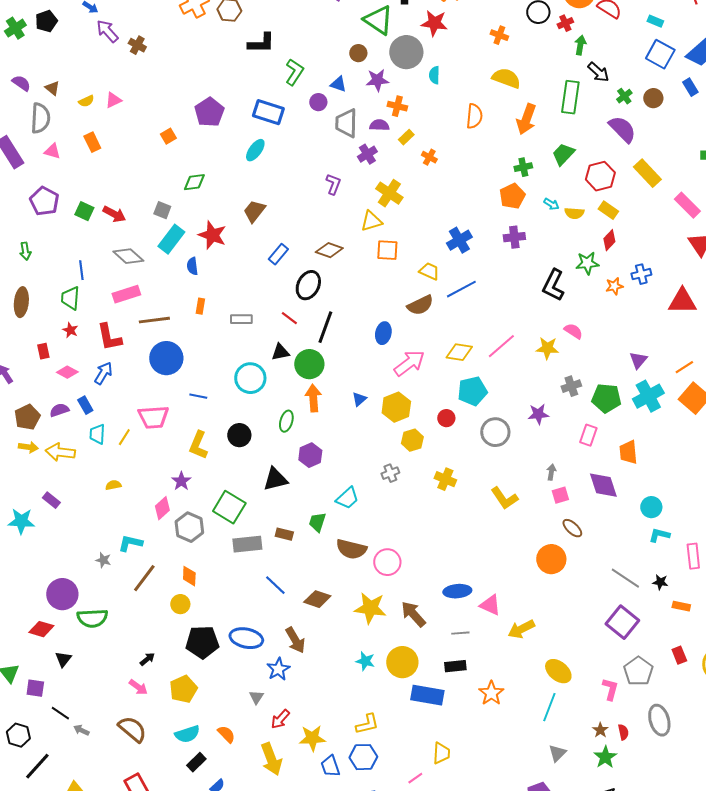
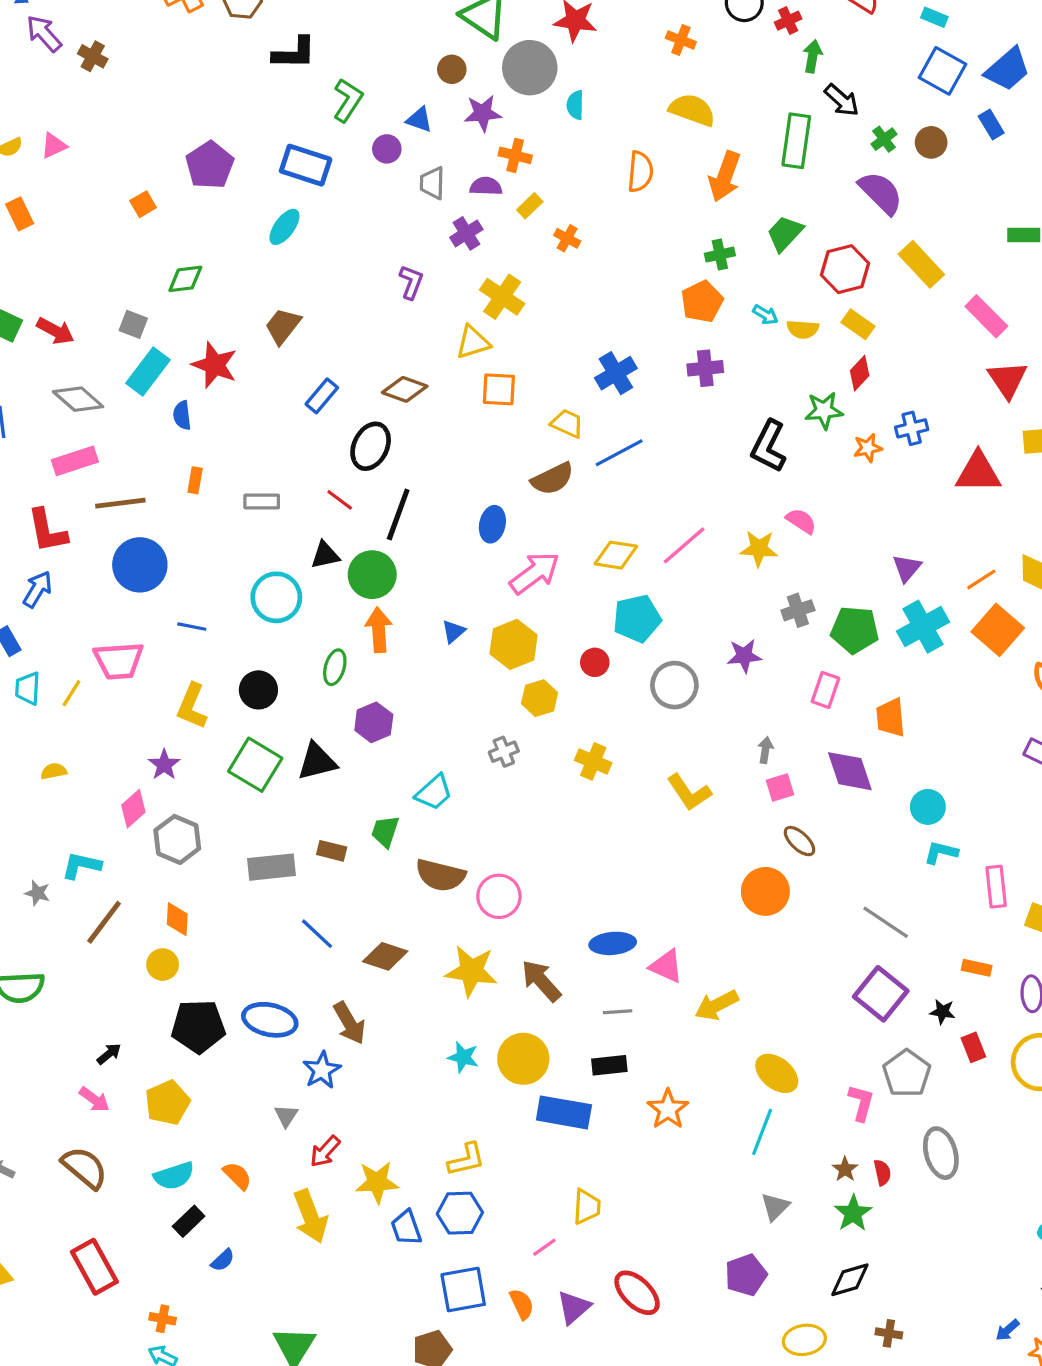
gray trapezoid: (346, 123) -> (432, 183), size x0.7
green square: (229, 507) -> (255, 765), moved
black star: (660, 582) -> (942, 1012), moved

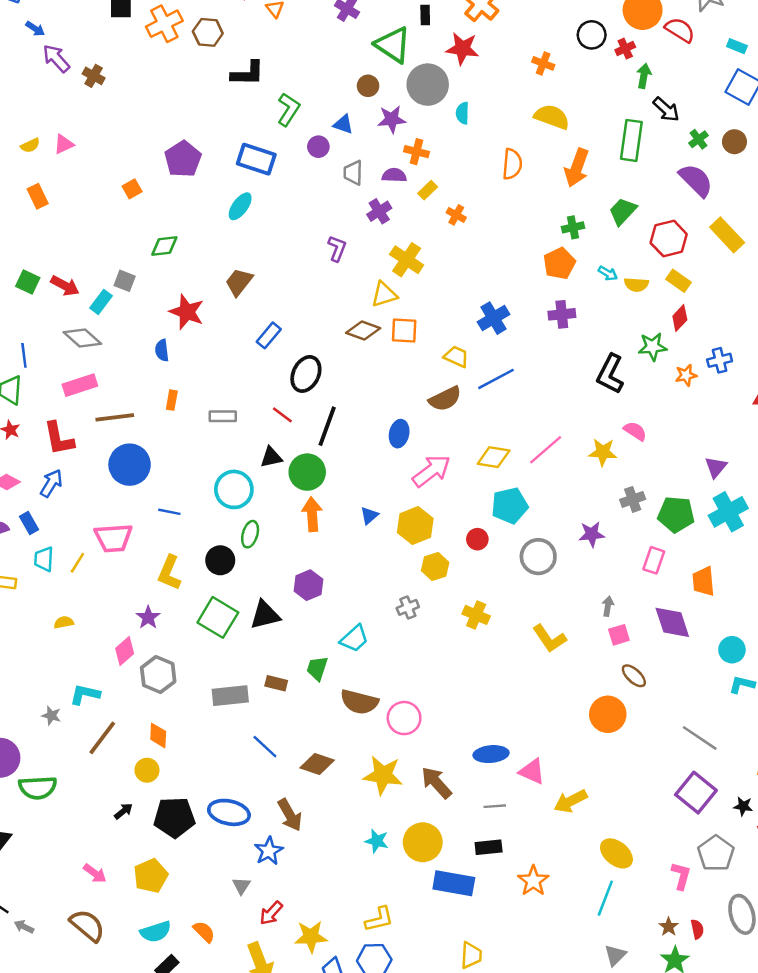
cyan rectangle: (148, 371) -> (101, 302), moved, size x0.7
brown diamond: (405, 389) -> (363, 330), moved
green ellipse: (335, 667) -> (250, 534), moved
black arrow: (109, 1054) -> (123, 811), moved

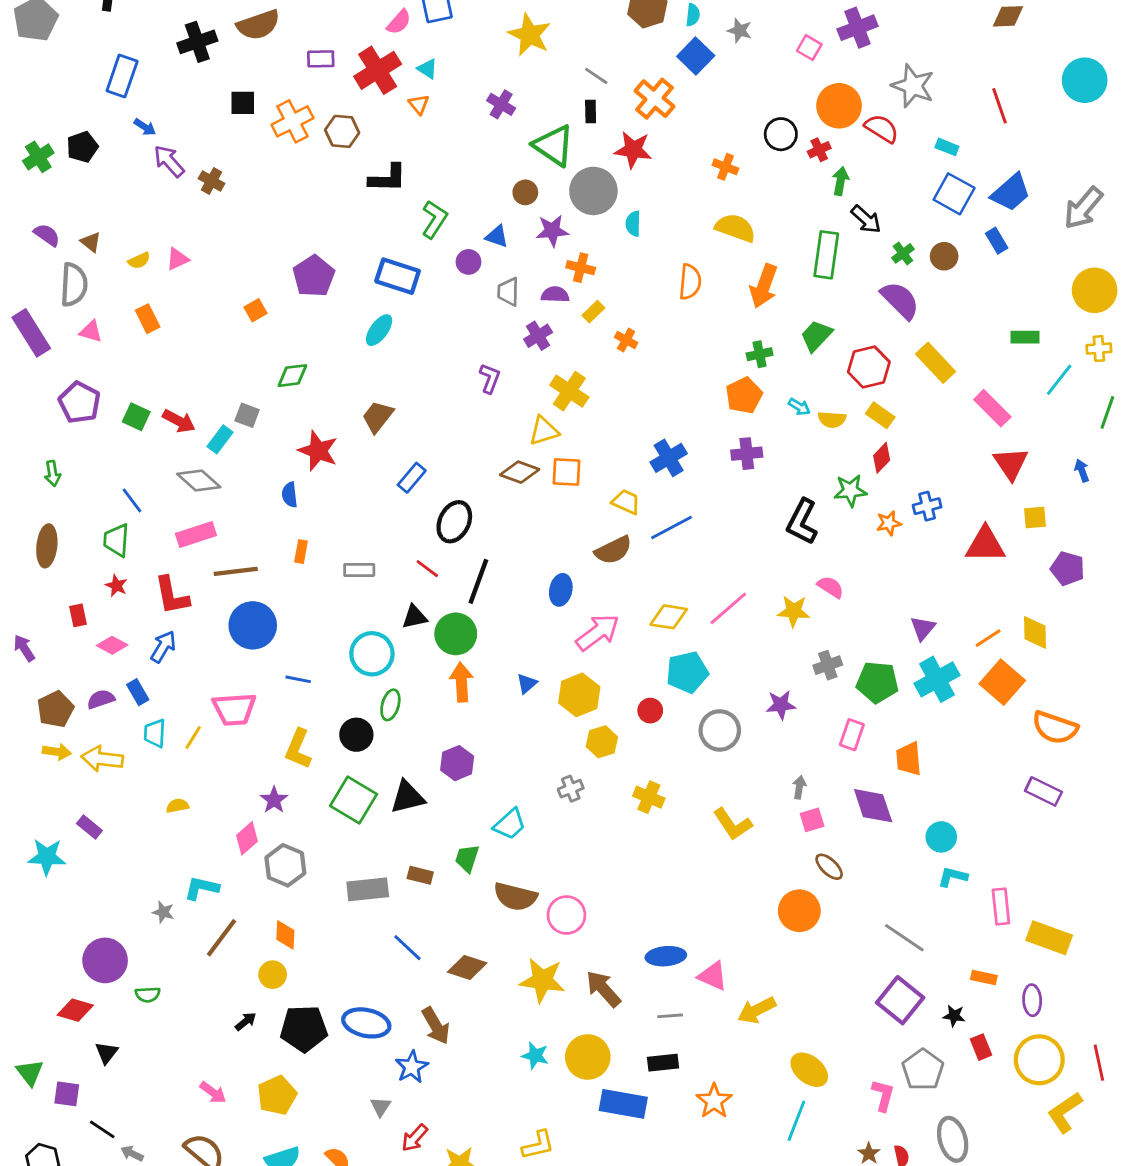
blue line: (24, 355) -> (132, 500), turned -30
green semicircle: (38, 788) -> (148, 995), size x0.6

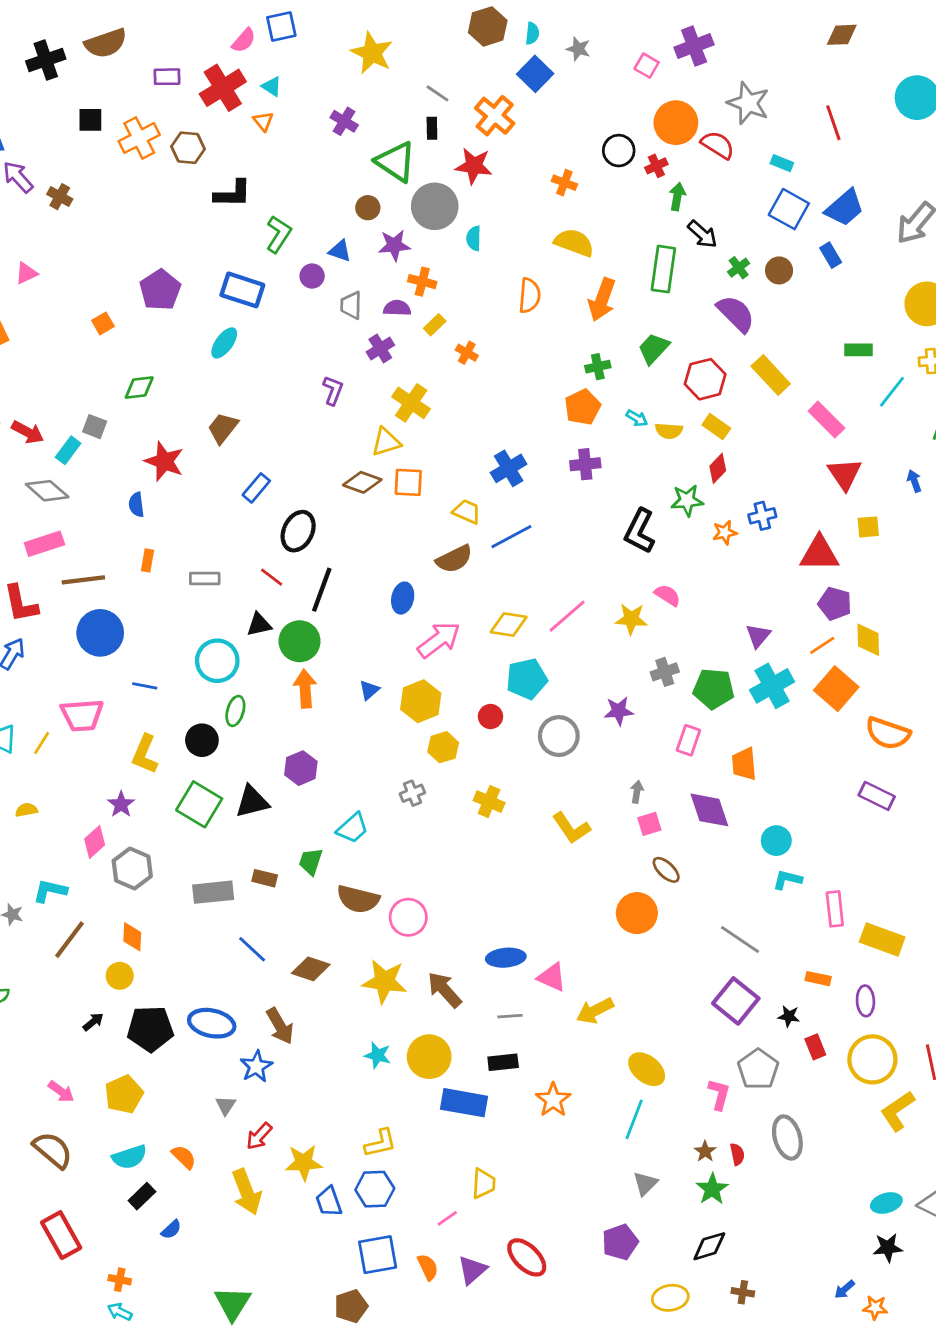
purple pentagon: (1068, 569) -> (835, 604), moved

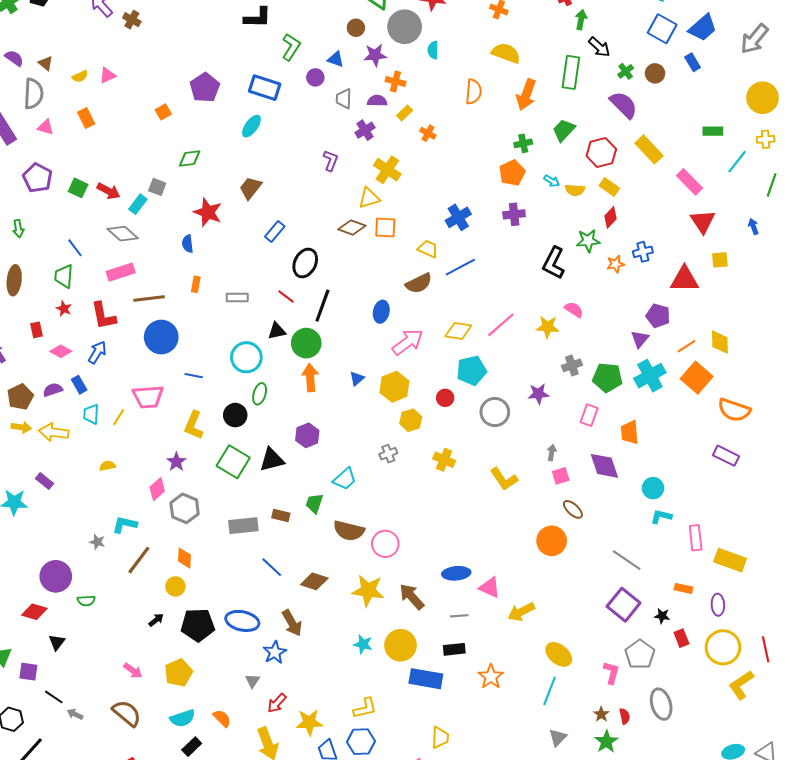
purple pentagon: (835, 604) -> (658, 316), moved

